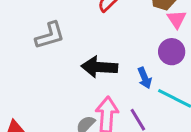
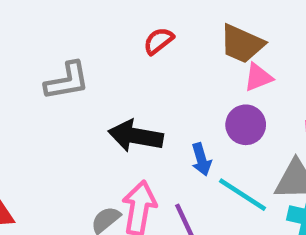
pink triangle: (177, 19) -> (258, 77), turned 35

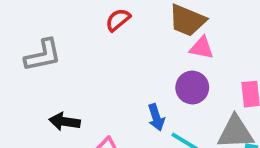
pink triangle: (258, 77) -> (202, 48), turned 35
black arrow: (136, 136) -> (65, 122), moved, size x0.7

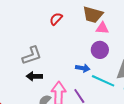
gray L-shape: (43, 55) -> (32, 55), moved
blue arrow: (156, 117) -> (83, 68), turned -56

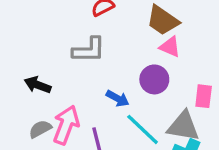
gray L-shape: (32, 55) -> (89, 50), moved

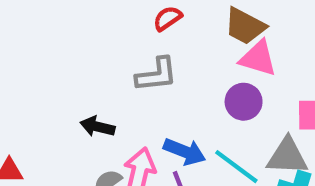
pink triangle: (170, 47) -> (258, 58), size x1.4
blue arrow: (118, 98) -> (185, 152), moved, size x1.4

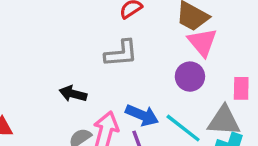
pink triangle: (258, 58) -> (202, 42), turned 32

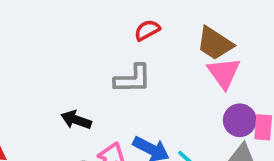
purple circle: (190, 77) -> (240, 120), moved

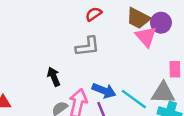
black arrow: (76, 120) -> (54, 77), turned 54
purple circle: (240, 120) -> (161, 23), moved

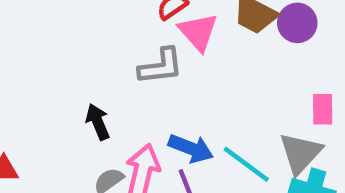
pink triangle: (146, 37) -> (198, 32), moved
gray triangle: (163, 93) -> (301, 153), turned -50

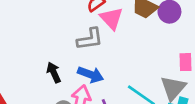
blue arrow: (191, 148) -> (91, 75), moved

